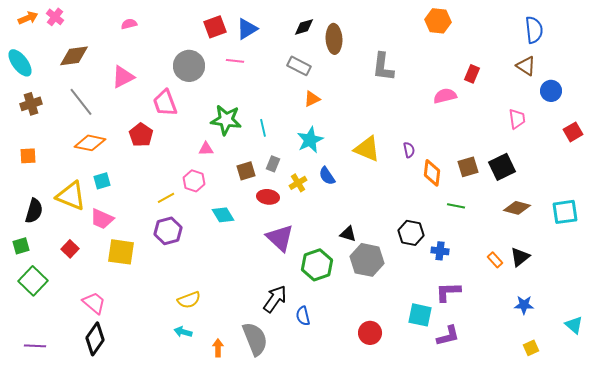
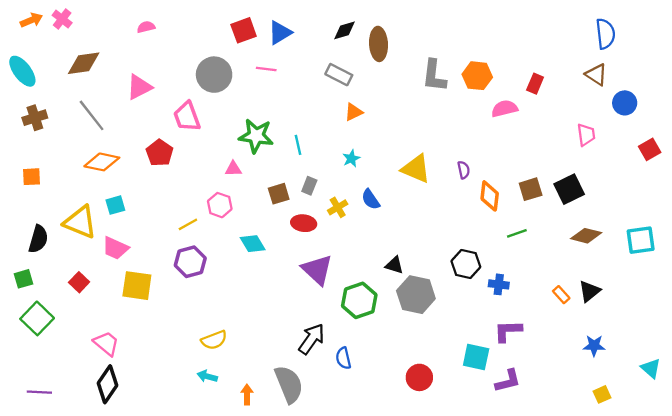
orange hexagon: (438, 21) -> (477, 76), moved
cyan star: (310, 140) -> (351, 159), size x0.6
green line: (456, 206) -> (517, 233), turned -30

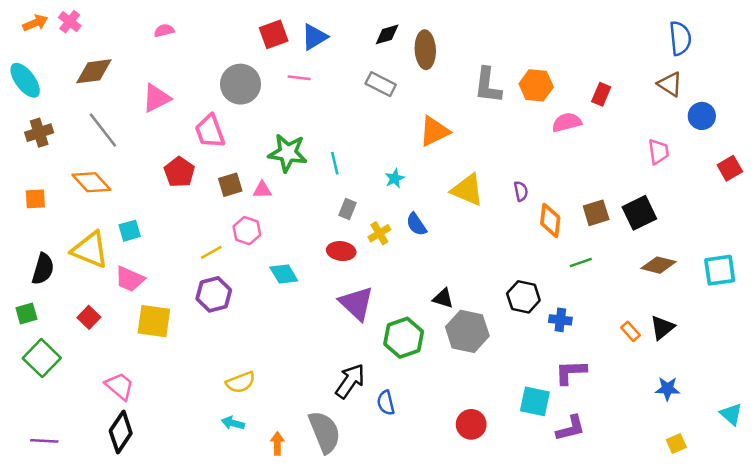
orange triangle: (354, 112) -> (434, 131), moved, size x1.5
orange diamond: (102, 162) -> (91, 182), moved, turned 36
brown square: (279, 194) -> (230, 185), moved

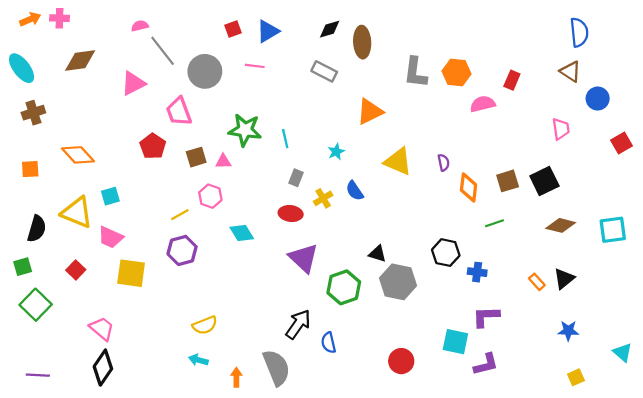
pink cross: (70, 22) -> (59, 18), turned -36
red square: (274, 34) -> (233, 29), size x0.7
gray line: (103, 130) -> (163, 51), moved

